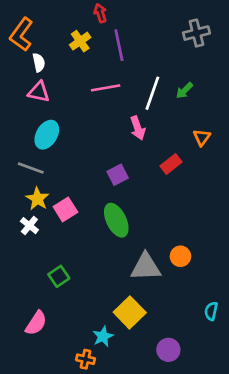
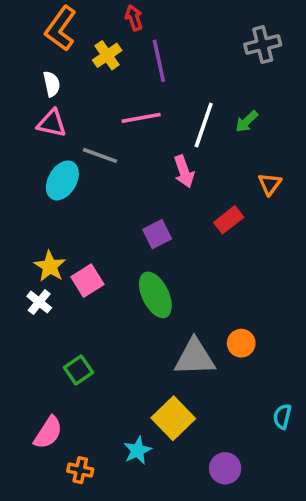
orange L-shape: (21, 34) -> (61, 28), moved
gray line: (31, 168) -> (100, 155), moved
orange cross: (86, 359) -> (80, 470), moved

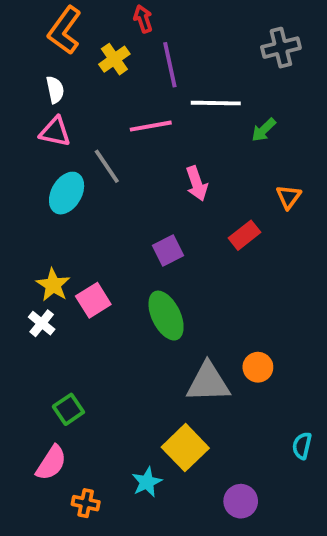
white line: (204, 125) -> (216, 103), moved, turned 72
gray line: (100, 155) -> (107, 166), turned 36
green square: (78, 370) -> (68, 409), moved

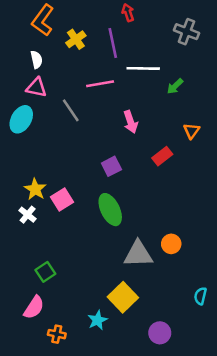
red arrow: (143, 19) -> (128, 13), moved
gray cross: (281, 48) -> (186, 32), turned 35
cyan ellipse: (67, 193) -> (21, 119), moved

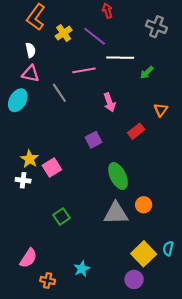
purple line: (113, 43) -> (95, 36), turned -40
green ellipse: (110, 210) -> (118, 176), moved
white cross: (28, 215) -> (23, 180), turned -32
green square: (45, 272) -> (61, 217), moved
yellow square: (123, 297) -> (144, 254), moved

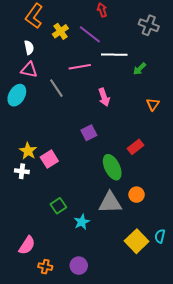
red rectangle: (136, 131) -> (136, 147), moved
cyan star: (82, 269) -> (82, 222), moved
purple circle: (134, 279) -> (79, 266), moved

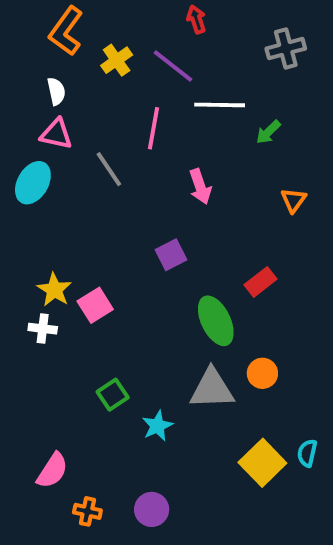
gray cross: (149, 25) -> (286, 49), turned -36
pink line: (80, 67) -> (154, 128), turned -70

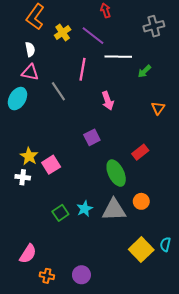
cyan star: (157, 426) -> (85, 209), moved

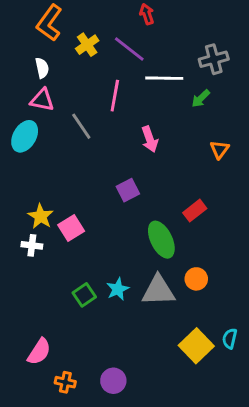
gray cross: (154, 26) -> (214, 59), moved

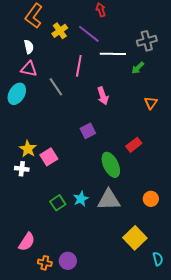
orange circle: (196, 279) -> (151, 199), moved
cyan semicircle: (230, 339) -> (158, 259), moved, turned 152
purple circle: (113, 381) -> (68, 261), moved

